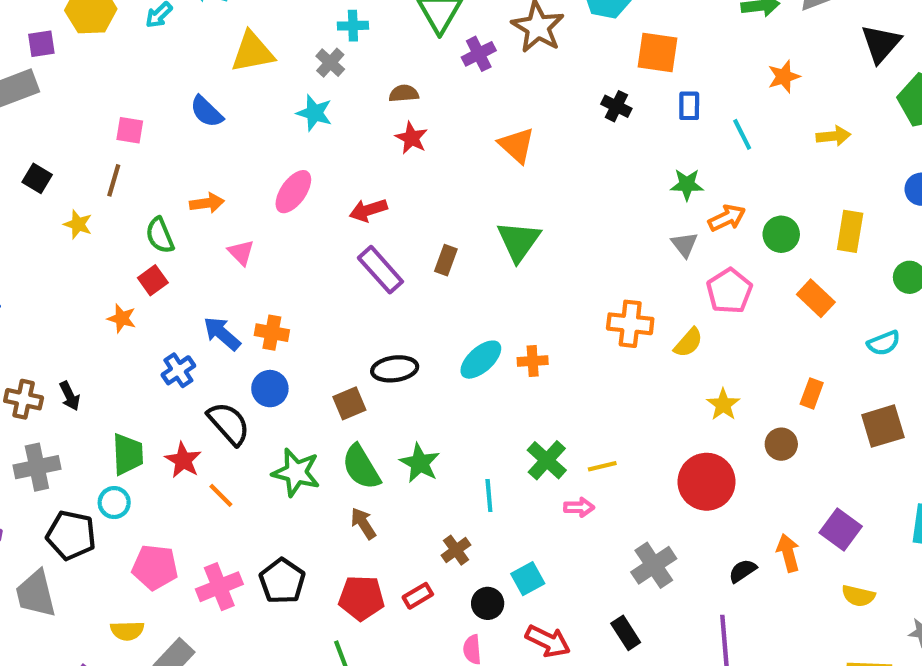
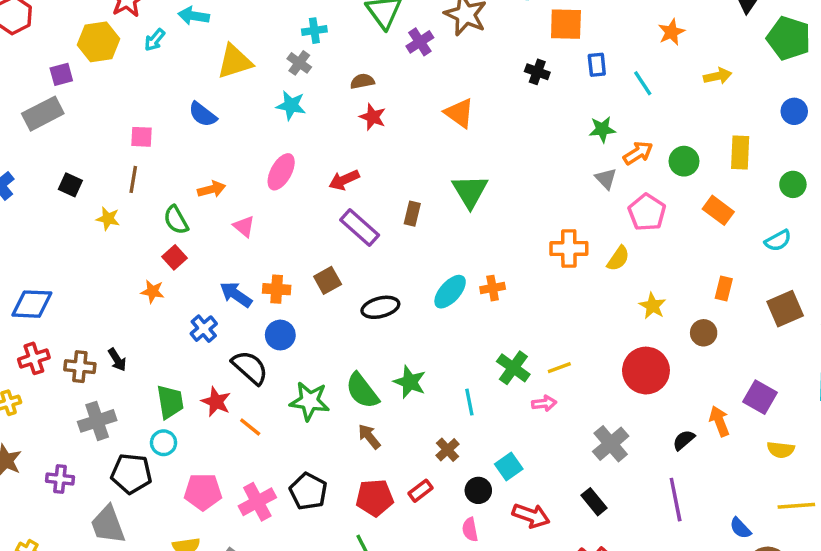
brown square: (349, 403) -> (328, 280), moved

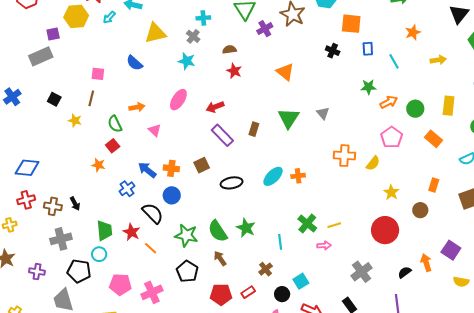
gray triangle: (606, 179) -> (323, 113), moved
black pentagon: (308, 491) -> (187, 271), moved

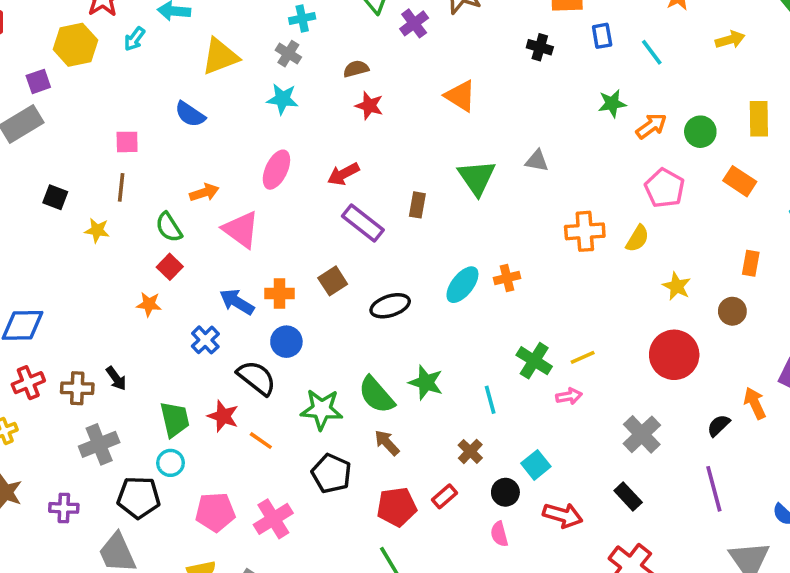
gray triangle: (323, 113) -> (537, 161), turned -32
pink triangle: (155, 130) -> (241, 230), size x1.6

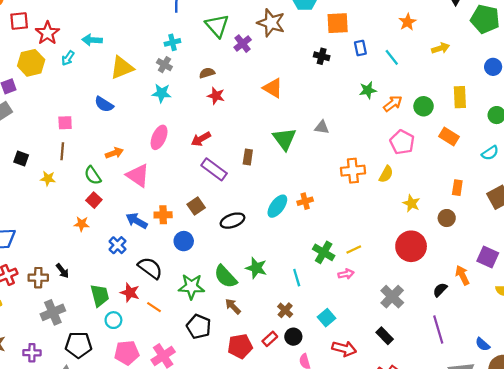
blue circle: (286, 342) -> (184, 241), moved
cyan circle: (171, 463) -> (113, 320), moved
black circle: (505, 492) -> (293, 337), moved

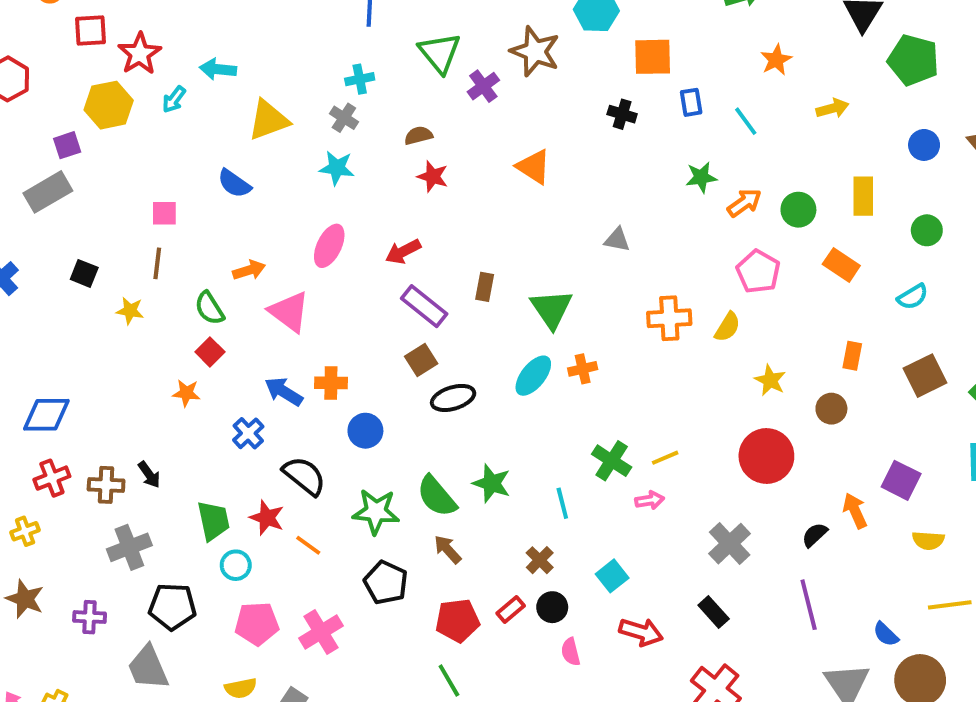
green triangle: (284, 139) -> (551, 309), moved
brown square: (196, 206) -> (421, 360), moved

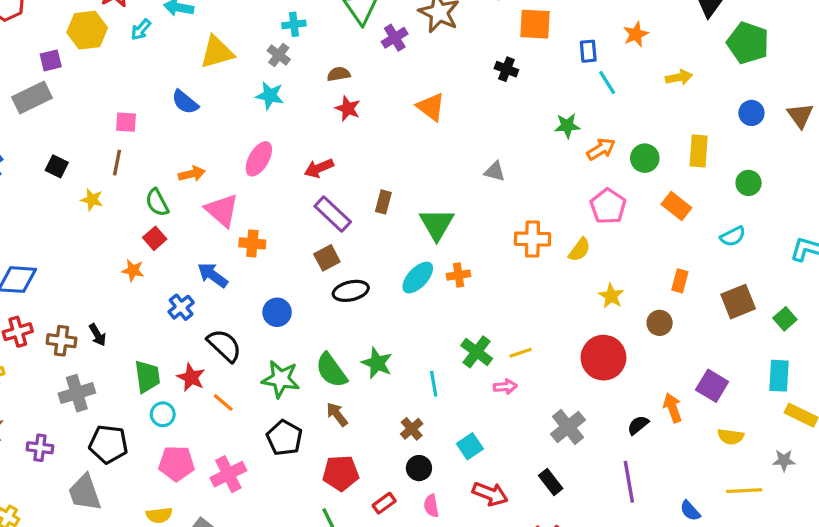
blue rectangle: (691, 102) -> (588, 51), moved
orange cross: (331, 383) -> (252, 243), moved
red rectangle: (511, 609) -> (384, 503), moved

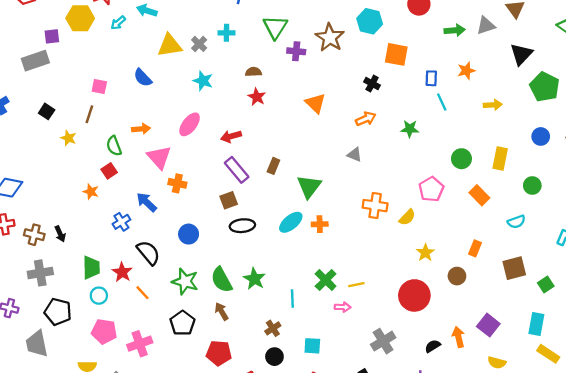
purple cross: (395, 38) -> (296, 51), turned 30
gray cross: (279, 55) -> (199, 44), moved
orange arrow: (601, 149) -> (366, 119), moved
cyan square: (470, 446) -> (312, 346), turned 30

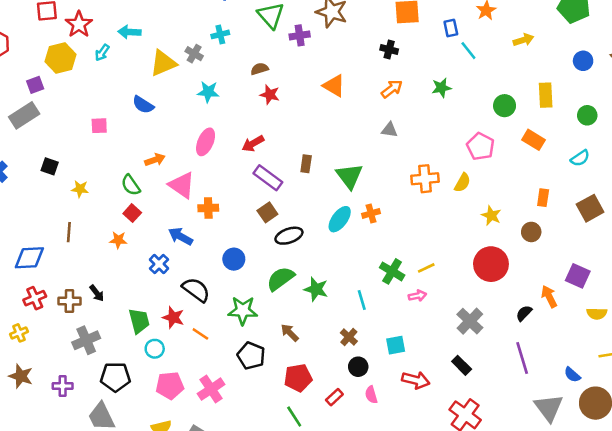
brown line: (89, 114) -> (69, 232), moved
green semicircle: (222, 280) -> (280, 279), moved, turned 96

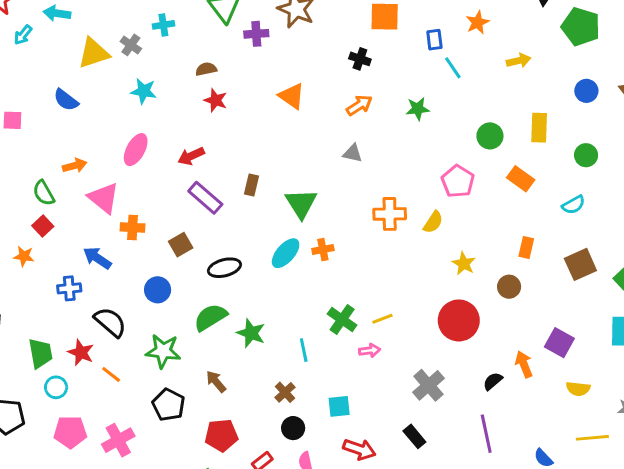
brown square: (267, 212) -> (181, 245), moved
blue cross: (159, 264) -> (69, 288), turned 36

